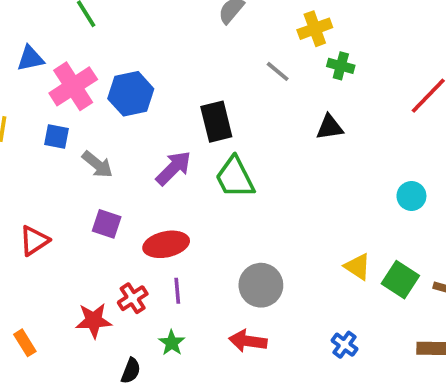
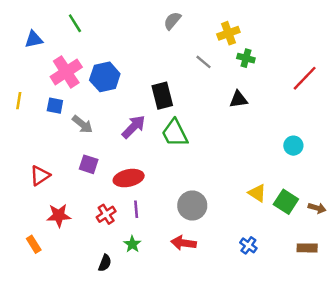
blue triangle: (30, 58) -> (34, 39), moved
red star: (94, 321) -> (59, 215), moved

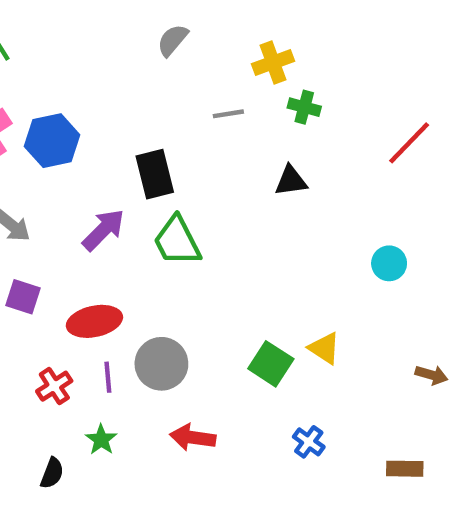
gray line: (204, 62) -> (228, 114), turned -49
green square: (286, 202) -> (271, 364), moved
gray circle: (192, 205) -> (161, 364), moved
brown rectangle: (307, 248) -> (405, 469), moved

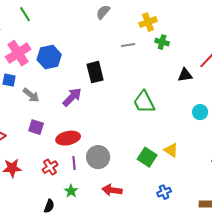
black triangle: (291, 181) -> (185, 75), moved
green trapezoid: (177, 241) -> (144, 102), moved
blue cross: (309, 442) -> (164, 192), turned 32

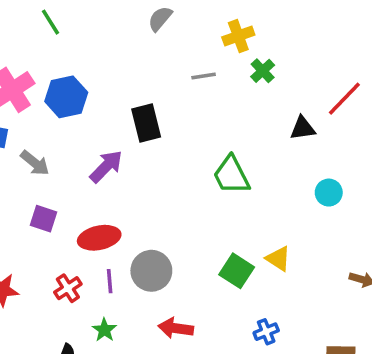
green line: (25, 14) -> (50, 22), moved
green cross: (162, 42) -> (263, 71), turned 32

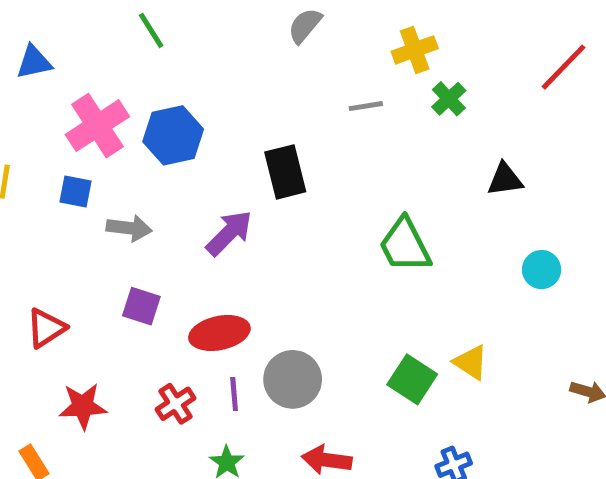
red line: (344, 99) -> (563, 67), moved
gray arrow: (35, 163) -> (129, 228), turned -32

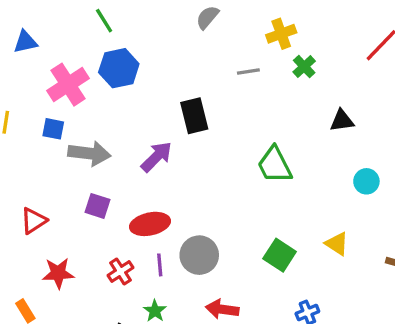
blue hexagon: (173, 135) -> (119, 68), moved
gray arrow: (129, 228) -> (89, 153), size x1.4
yellow triangle: (471, 362) -> (337, 244), moved

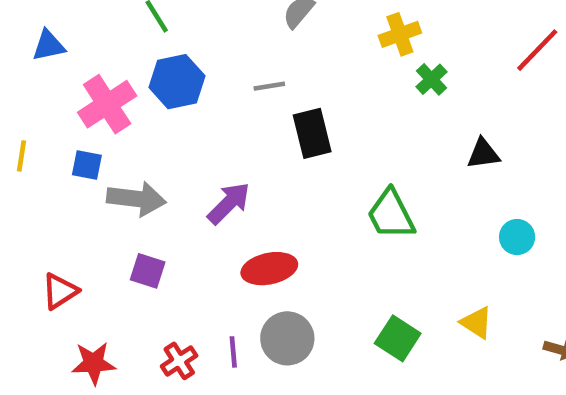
gray line: (248, 71) -> (269, 86), moved
black rectangle: (194, 116) -> (312, 133), moved
red ellipse: (150, 224) -> (269, 269), moved

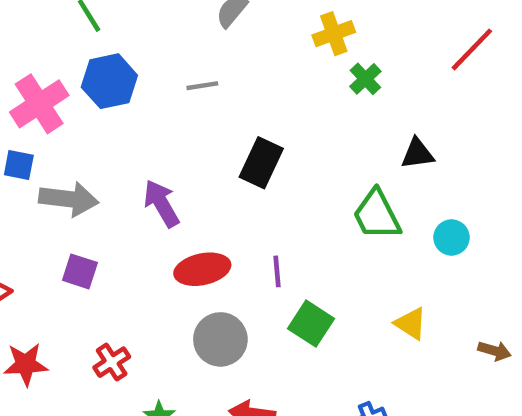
black rectangle: (312, 133) -> (261, 163), moved, turned 39
purple arrow: (229, 203) -> (162, 204), turned -75
green trapezoid: (391, 215) -> (377, 215), moved
green square: (398, 338) -> (311, 324), moved
purple line: (233, 352) -> (277, 271), moved

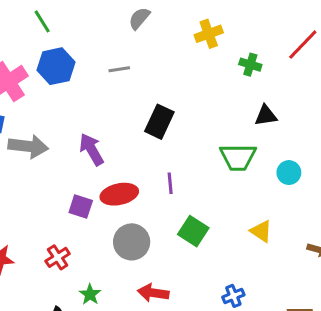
green cross: (365, 79) -> (250, 65), moved, turned -30
green trapezoid: (377, 215) -> (238, 157), turned -63
purple square: (80, 271) -> (81, 206), moved
purple line: (277, 271) -> (170, 183), moved

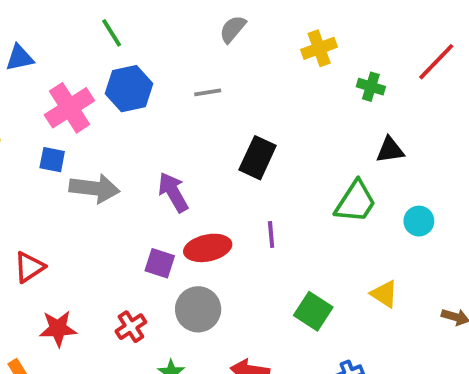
green trapezoid: (238, 157) -> (356, 202), turned -57
green square: (193, 231) -> (313, 311), moved
gray circle: (132, 242) -> (198, 309), moved

